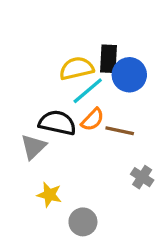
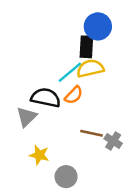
yellow semicircle: (77, 68) -> (90, 68), moved
blue circle: (129, 75) -> (98, 26), moved
brown line: (120, 131) -> (91, 133), moved

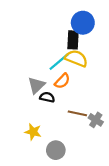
yellow semicircle: (90, 68) -> (76, 58), turned 35
black semicircle: (46, 98) -> (47, 97), moved, size x0.6
gray triangle: (27, 117) -> (36, 85), moved

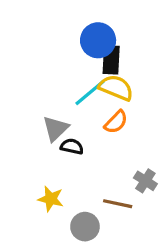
blue circle: (83, 23) -> (98, 40), moved
orange semicircle: (62, 81) -> (116, 122), moved
brown line: (77, 113) -> (118, 204), moved

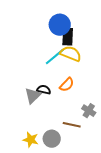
orange semicircle: (116, 122) -> (67, 85), moved
gray triangle: (56, 129) -> (33, 96), moved
yellow star: (51, 199) -> (31, 140), moved

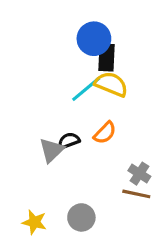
black semicircle: (44, 90) -> (69, 141), turned -32
brown line: (72, 125) -> (136, 194), moved
yellow star: (31, 140) -> (34, 222), moved

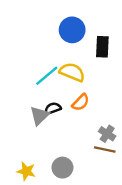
black rectangle: (106, 58) -> (102, 47), moved
yellow semicircle: (111, 84) -> (72, 72), moved
cyan line: (86, 89) -> (47, 76), moved

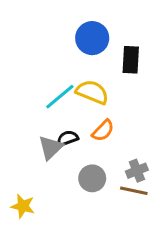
gray cross: (107, 134) -> (137, 171), turned 35
gray circle: (62, 168) -> (92, 178), moved
yellow star: (26, 171) -> (23, 206), moved

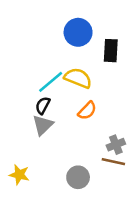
black semicircle: (68, 138) -> (43, 105), moved, turned -42
gray circle: (92, 178) -> (78, 177), moved

